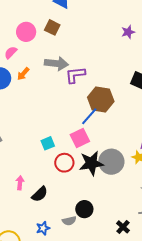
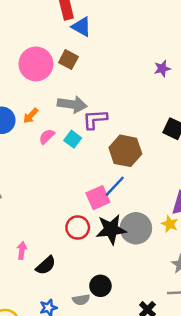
pink circle: (26, 32) -> (36, 64), size x1.4
pink semicircle: (11, 53) -> (47, 136), moved
blue line: (89, 116) -> (115, 186), moved
cyan square: (48, 143) -> (73, 139), moved, turned -32

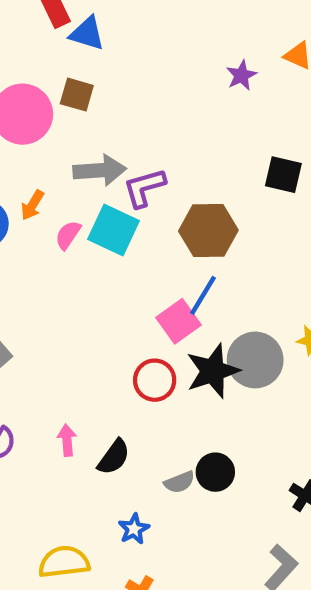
cyan square: (73, 139) -> (113, 230), size x1.6
gray semicircle: (81, 300) -> (179, 482), moved

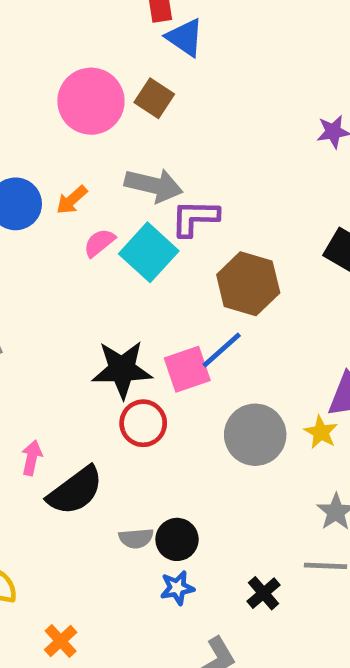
black star: (213, 371) -> (122, 369), moved
black semicircle: (114, 457) -> (75, 491), size x1.4
blue star: (134, 529) -> (177, 588), moved

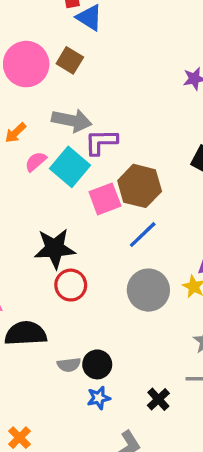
blue line: (222, 350) -> (143, 235), moved
pink square: (187, 369) -> (105, 199), moved
black semicircle: (75, 491) -> (26, 333), turned -144

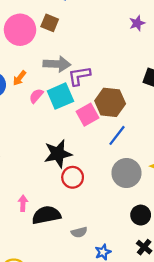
cyan square: (70, 167) -> (60, 96), turned 35
black circle: (97, 364) -> (141, 215), moved

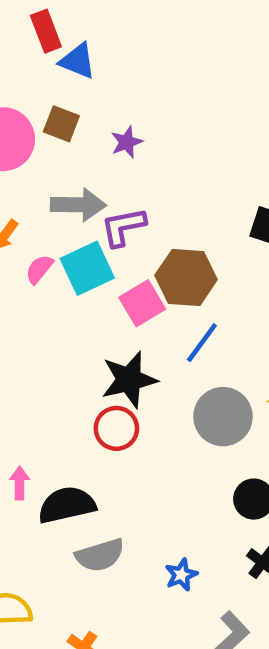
purple star: (137, 23) -> (127, 142), moved
black star: (58, 154) -> (129, 380), moved
gray semicircle: (79, 232) -> (100, 555), moved, size x1.5

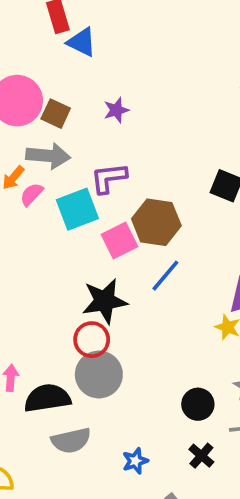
brown square: (61, 124) -> (56, 114), moved
gray arrow: (78, 205) -> (48, 156), moved
pink semicircle: (39, 269) -> (32, 194), moved
gray circle: (223, 417) -> (99, 374), moved

